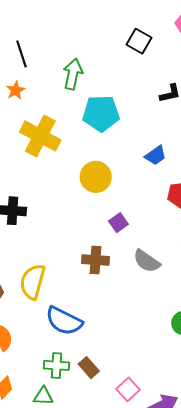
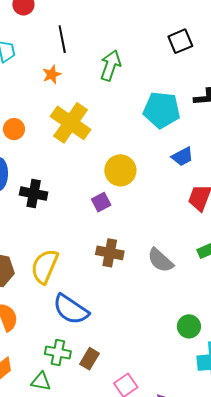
black square: (139, 41) -> (180, 41), turned 30
cyan pentagon: (101, 113) -> (162, 110), moved
purple square: (118, 223) -> (101, 202), moved
brown rectangle: (89, 368) -> (90, 359), turned 65

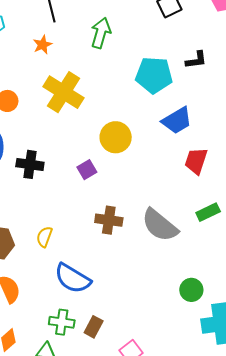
blue trapezoid: (182, 157) -> (177, 121), size x1.4
purple square: (101, 202) -> (87, 170), moved
gray semicircle: (160, 260) -> (160, 225), size x1.4
yellow semicircle: (45, 266) -> (44, 237), size x0.6

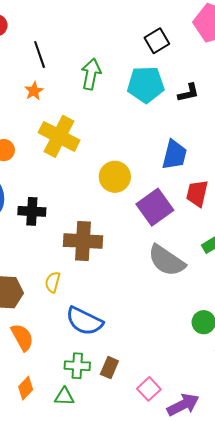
cyan pentagon: (154, 75) -> (146, 85), moved
blue trapezoid: (177, 121) -> (174, 155), turned -40
purple square: (87, 170) -> (155, 207), moved, size x1.8
brown cross: (109, 220) -> (83, 241), moved, size x1.4

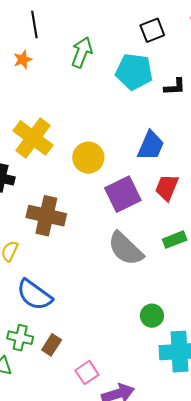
yellow cross: (59, 136) -> (33, 138), moved

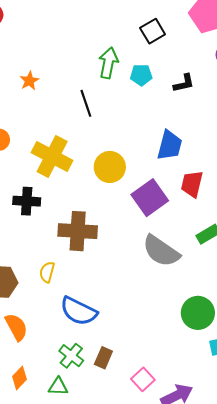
black line: (34, 25) -> (86, 103), moved
green arrow: (82, 52) -> (108, 63), moved
cyan pentagon: (134, 72) -> (141, 75), size x0.6
green circle: (152, 316) -> (198, 313), size x1.4
green cross: (20, 338) -> (71, 356), turned 35

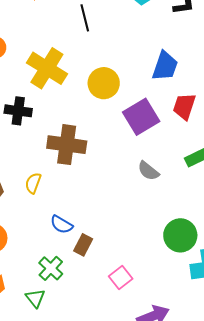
gray semicircle: (161, 251) -> (148, 171), size x0.6
blue semicircle: (79, 311) -> (61, 225), size x0.6
brown rectangle: (103, 358) -> (83, 245), moved
pink square: (143, 379) -> (121, 277), moved
green triangle: (58, 387) -> (35, 298), turned 45

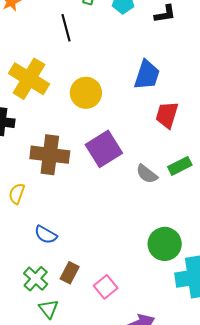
purple square: (141, 117) -> (104, 149), moved
gray semicircle: (148, 171) -> (147, 174), moved
brown rectangle: (83, 245) -> (70, 273), moved
green triangle: (35, 298) -> (49, 309), moved

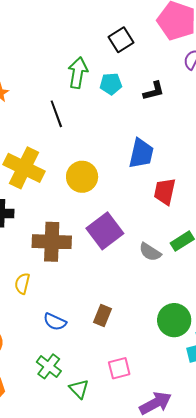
brown rectangle: (70, 273) -> (102, 315), moved
pink square: (106, 287) -> (119, 368), turned 30
green triangle: (49, 309) -> (79, 389), moved

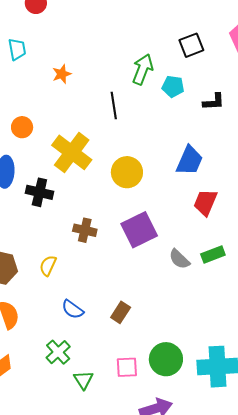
brown cross: (52, 242) -> (85, 230), size x0.6
green circle: (174, 320) -> (166, 359), moved

